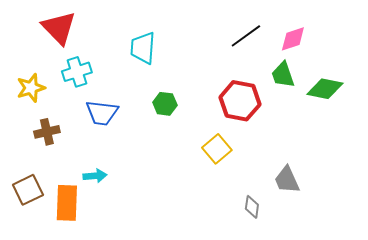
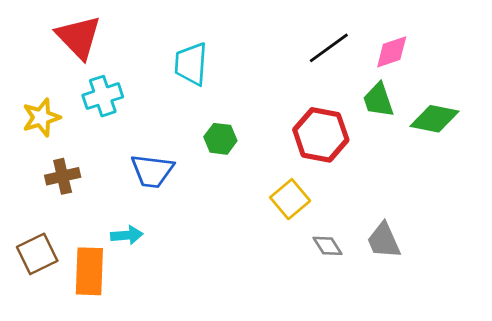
blue trapezoid: (102, 113) -> (152, 171), moved
gray diamond: (252, 207) -> (327, 246), moved, turned -40

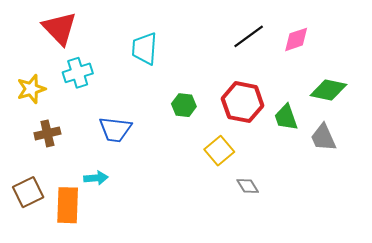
green trapezoid: (378, 100) -> (286, 117), moved
green hexagon: (220, 139) -> (184, 105), moved
gray trapezoid: (384, 241) -> (323, 137), moved

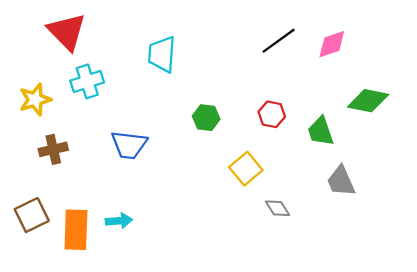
red hexagon: (243, 102) -> (272, 114), size x0.6
gray trapezoid: (323, 137) -> (341, 181), moved
cyan arrow: (96, 178) -> (119, 221), moved

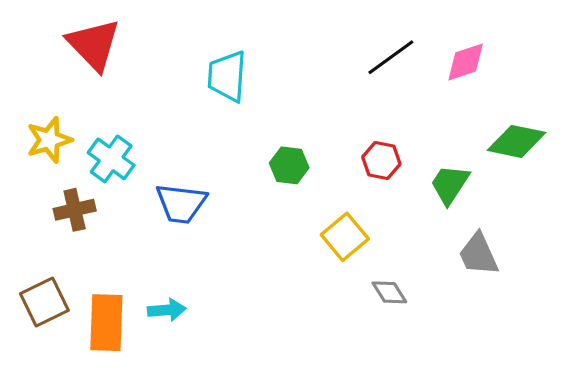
cyan cross: (87, 81) -> (111, 159), moved, turned -36
green trapezoid: (321, 131) -> (450, 184), turned 52

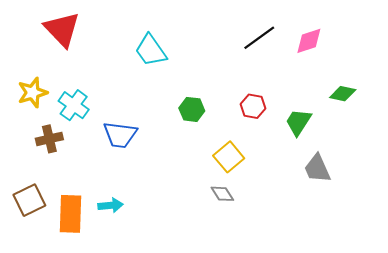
cyan trapezoid: (227, 76) -> (151, 50), turned -39
green diamond: (517, 141) -> (343, 94), size x0.7
gray diamond: (389, 292) -> (222, 194), moved

